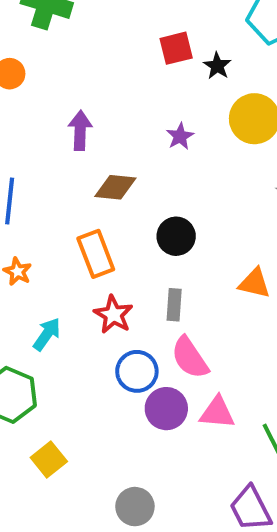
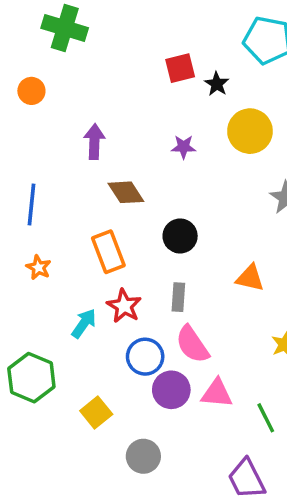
purple star: (180, 136) -> (184, 147), turned 30
brown diamond: (115, 187) -> (126, 192), turned 51
cyan arrow: (47, 334) -> (84, 323), moved
yellow square: (49, 460) -> (96, 413), moved
gray circle: (135, 507) -> (143, 456), moved

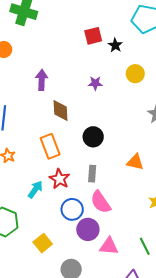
yellow circle: (250, 131) -> (135, 74), size x0.7
brown diamond: (126, 192) -> (61, 111), turned 30
pink triangle: (217, 393) -> (109, 246), moved

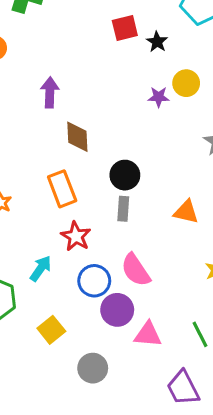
purple star: (95, 83) -> (159, 97), moved
gray rectangle: (92, 174) -> (123, 209), moved
cyan arrow: (35, 189) -> (41, 269), moved

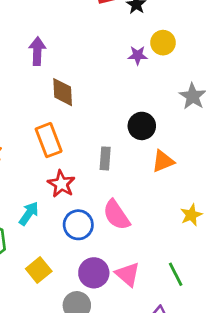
black circle: (125, 175) -> (142, 126), moved
orange triangle: (186, 212) -> (163, 161), turned -35
purple circle: (117, 310) -> (94, 273), moved
pink triangle: (148, 334) -> (128, 274), turned 36

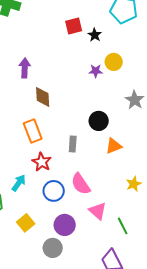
pink triangle: (128, 274) -> (98, 211), moved

